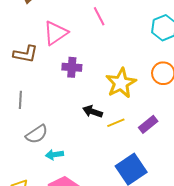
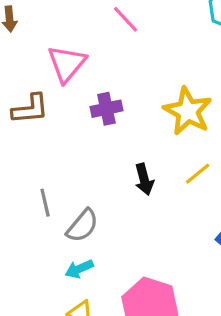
gray line: (20, 100) -> (45, 203), moved
black arrow: (92, 112) -> (144, 179), moved, turned -108
cyan arrow: (54, 155) -> (79, 269), moved

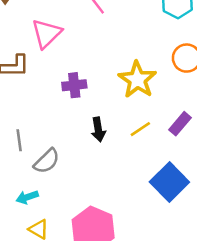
purple cross: (106, 109) -> (74, 85), moved
cyan arrow: (79, 269) -> (27, 197), moved

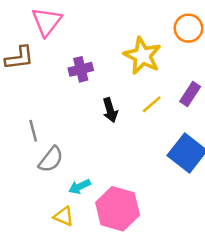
gray semicircle: (47, 161) -> (51, 159), moved
cyan arrow: (27, 197) -> (80, 187), moved

